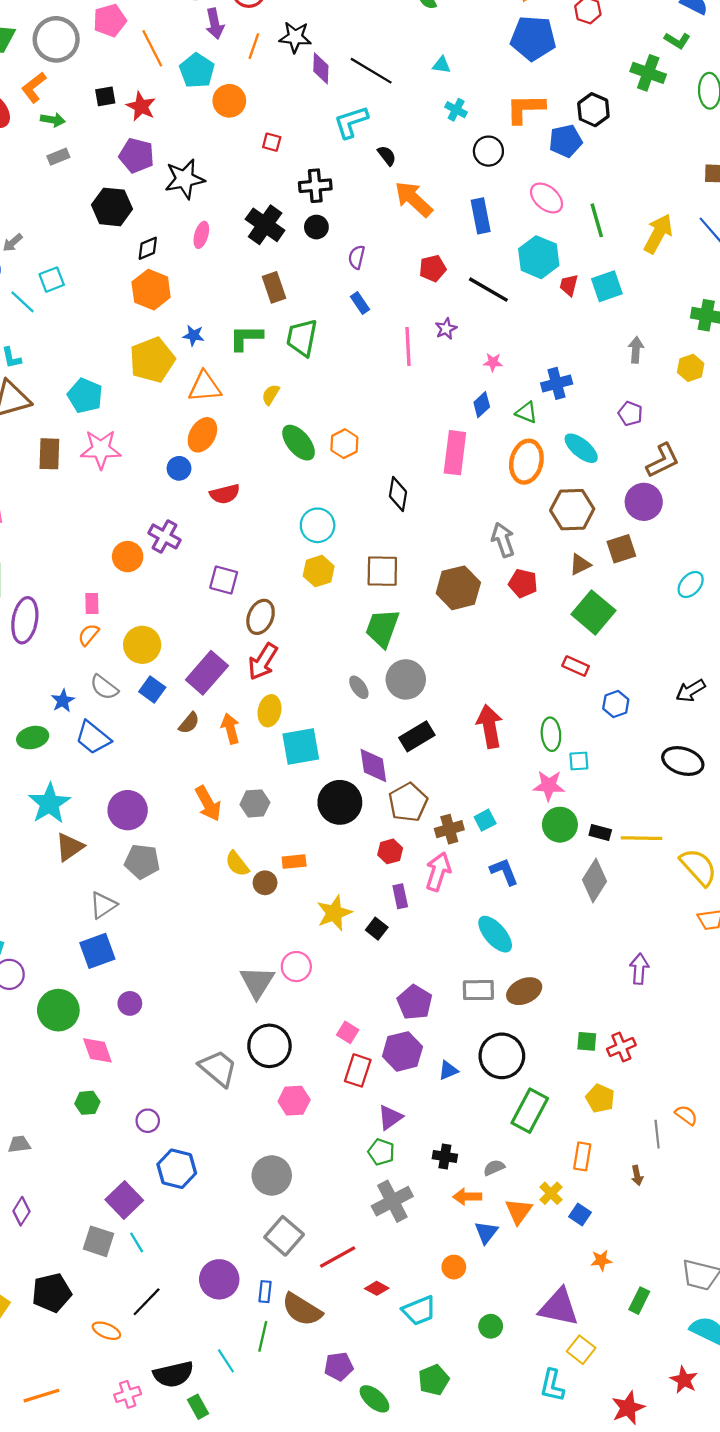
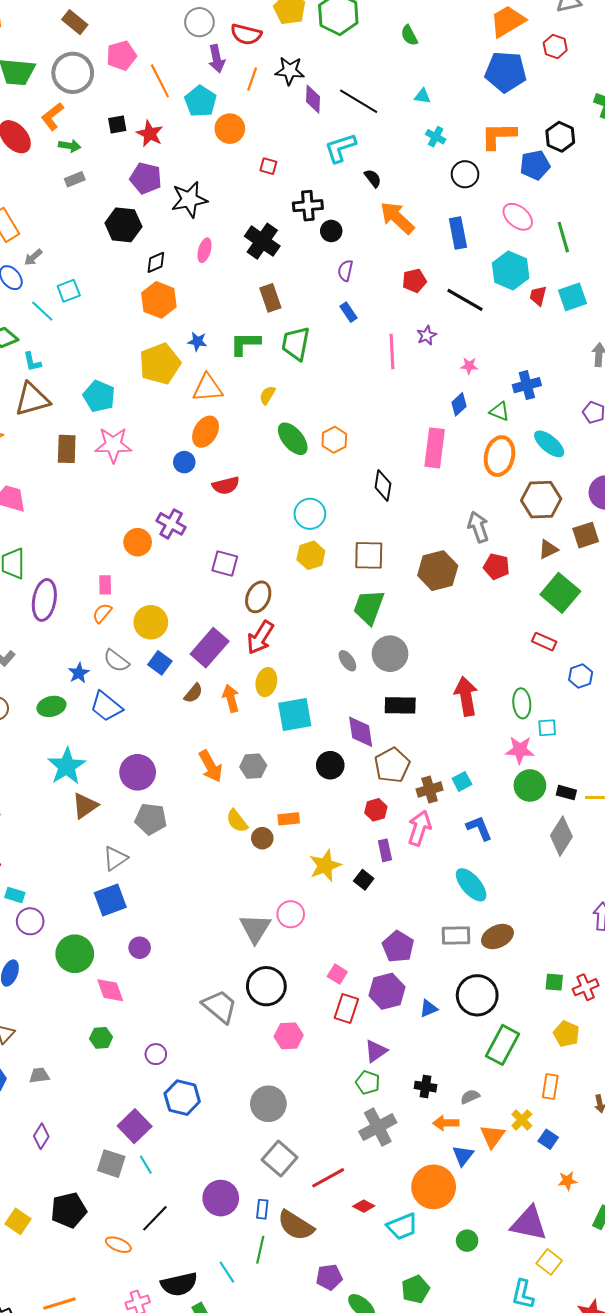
black circle: (316, 227) -> (331, 231), moved
black rectangle: (417, 736) -> (400, 705), turned 32
black circle: (340, 802) -> (330, 765), size x0.7
orange circle: (454, 1267) -> (434, 1187), size x2.0

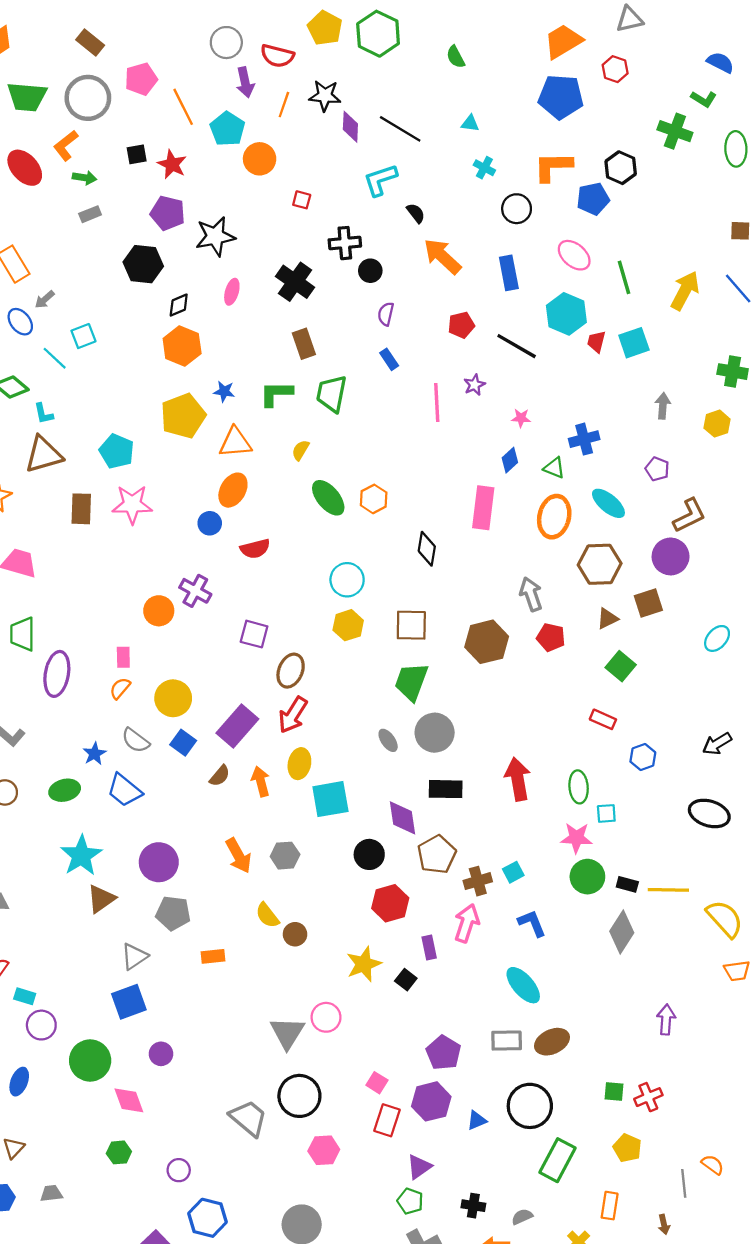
green square: (560, 593) -> (621, 666), size x0.7
red hexagon: (376, 810) -> (390, 903), moved, size x1.5
orange rectangle: (289, 819) -> (213, 956), moved

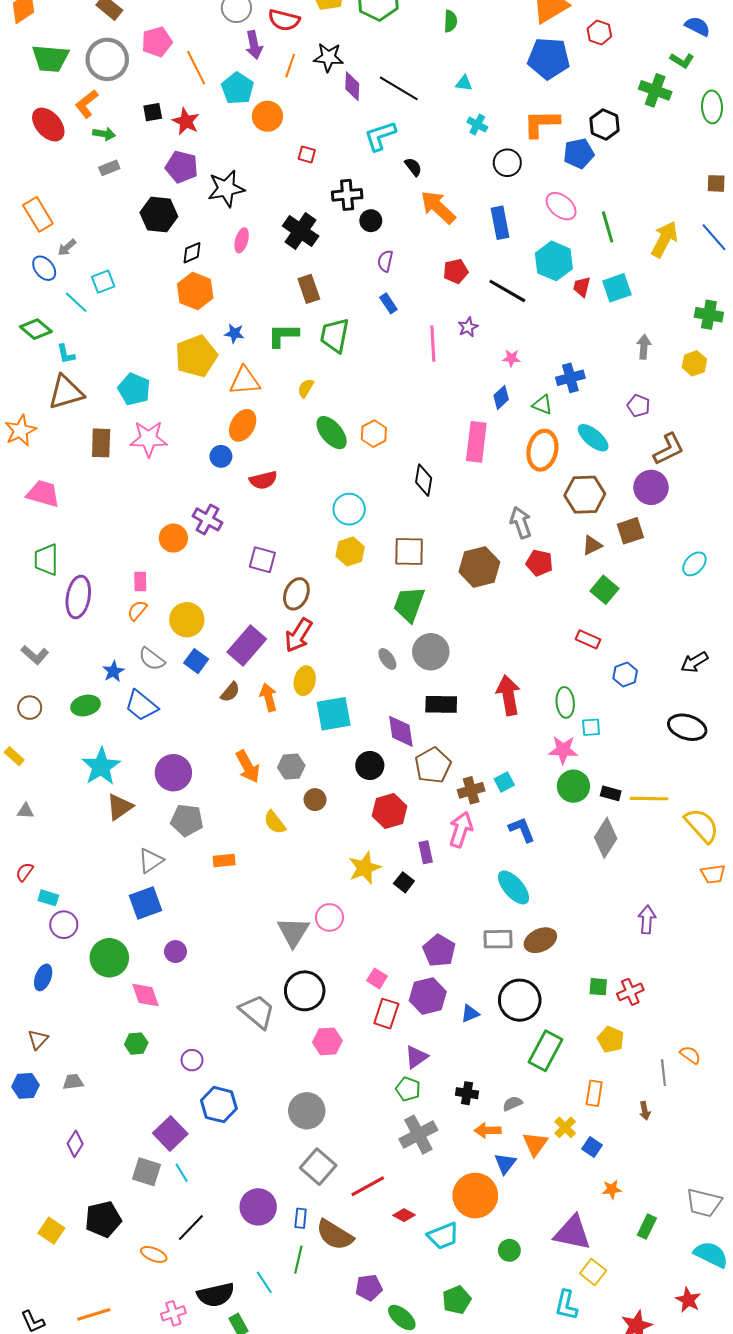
green semicircle: (456, 57) -> (450, 21), turned -150
brown circle: (295, 934) -> (315, 800), moved

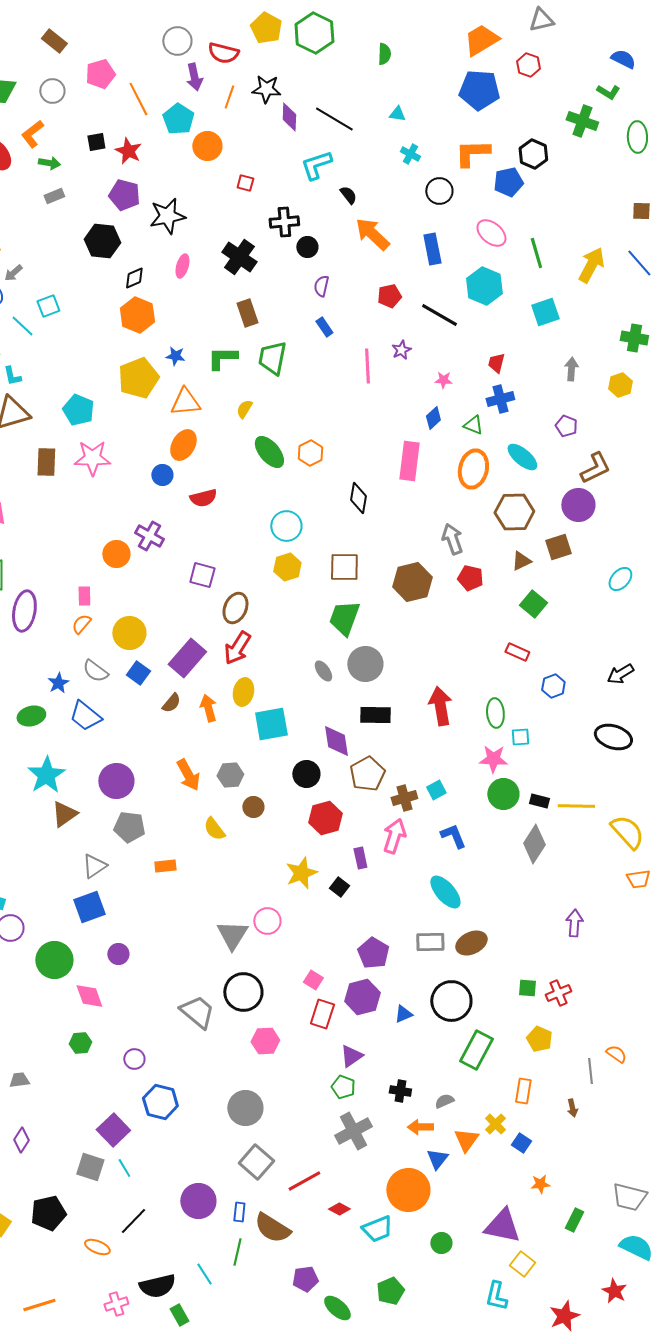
gray circle: (107, 59) -> (52, 91), size x0.6
red trapezoid: (582, 287) -> (496, 363), moved

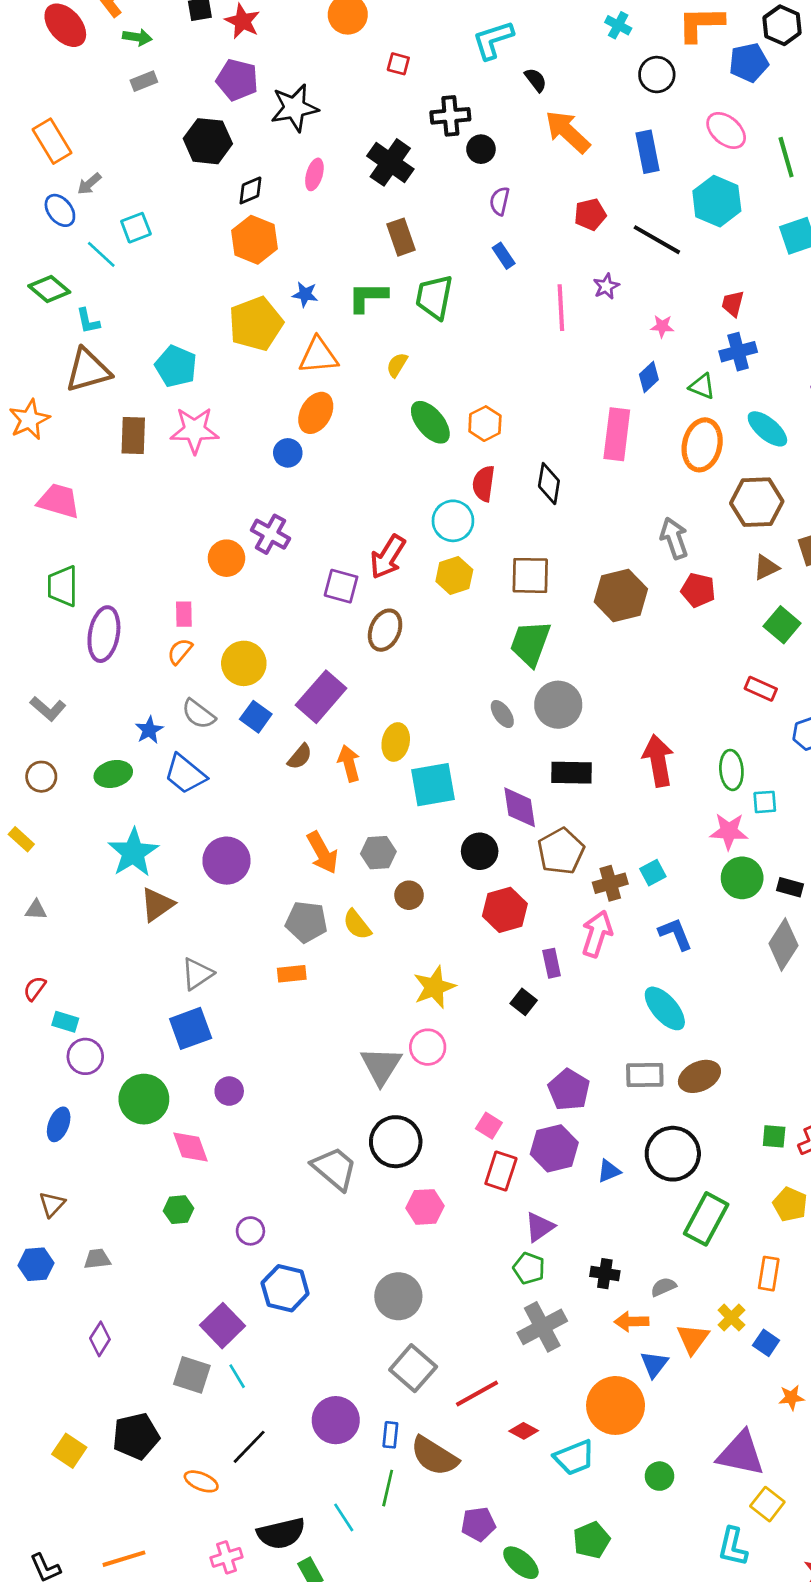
red semicircle: (203, 498) -> (484, 484), moved, turned 112
red arrow: (237, 648) -> (388, 557), moved
gray pentagon: (129, 827) -> (306, 922), moved
yellow star: (301, 873) -> (434, 987), moved

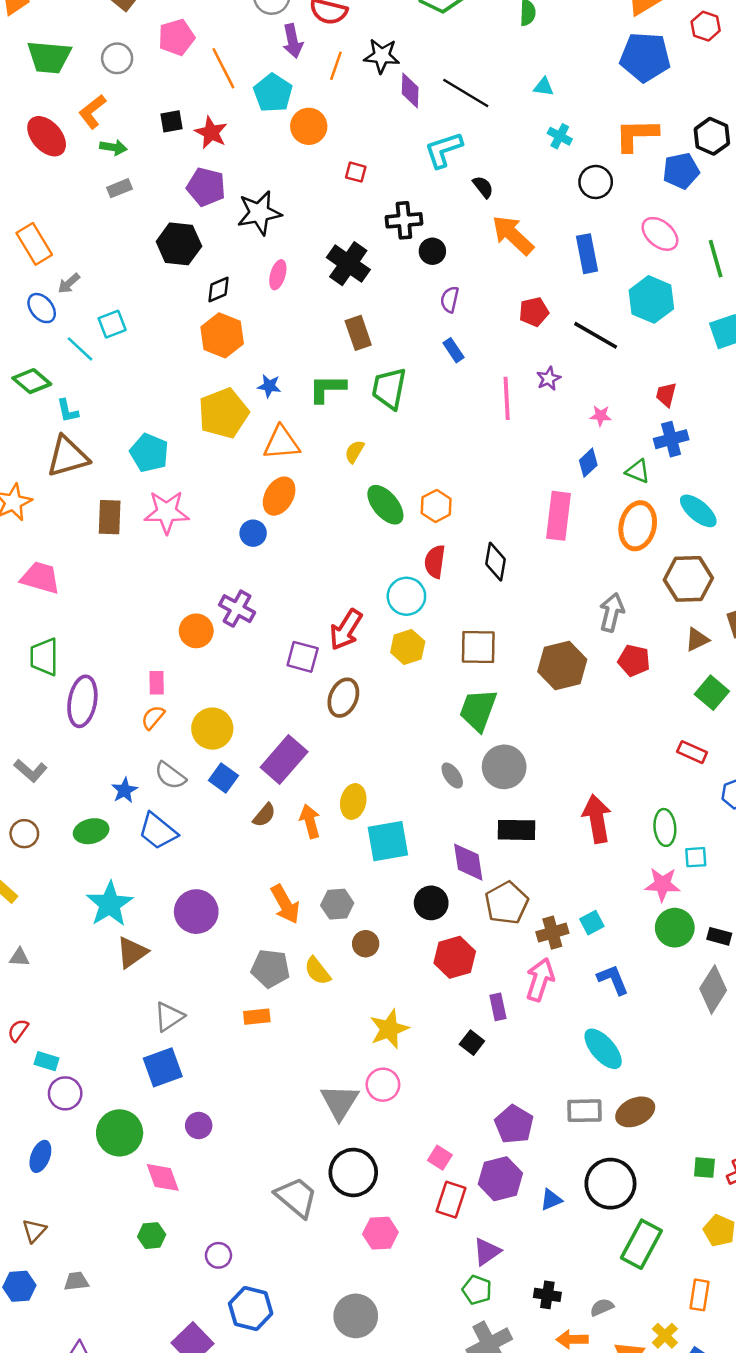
gray arrow: (674, 538) -> (612, 612), turned 33

